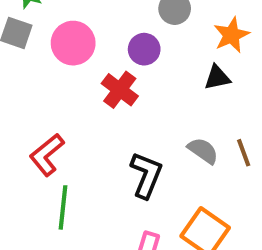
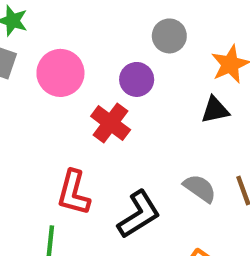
red L-shape: (47, 155) -> (74, 193), moved, turned -36
black L-shape: (146, 175) -> (139, 214), turned 36

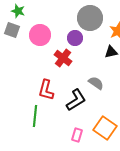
gray circle: (169, 36) -> (90, 18), size x1.6
gray semicircle: (200, 188) -> (96, 83), moved

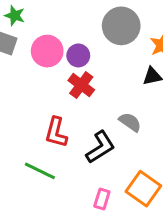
purple circle: (75, 38) -> (78, 55), moved
green line: (35, 116) -> (40, 171), turned -70

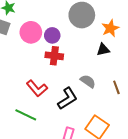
red cross: (81, 85) -> (54, 56), turned -30
red L-shape: (56, 132) -> (37, 88), turned -55

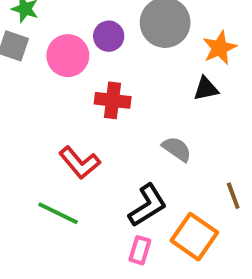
purple circle: (52, 35) -> (109, 36), moved
brown line: (116, 87) -> (233, 196), moved
black L-shape: (68, 99) -> (148, 205), moved

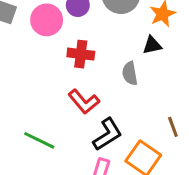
gray semicircle: (177, 149) -> (130, 73), moved, turned -135
red L-shape: (80, 163) -> (84, 102), moved

